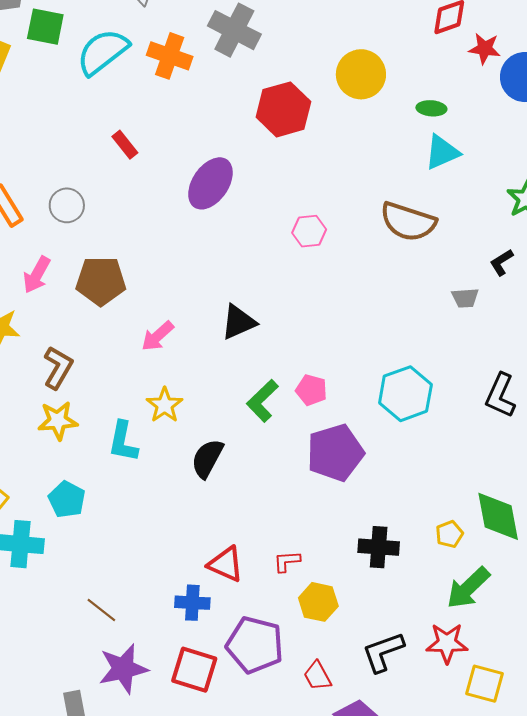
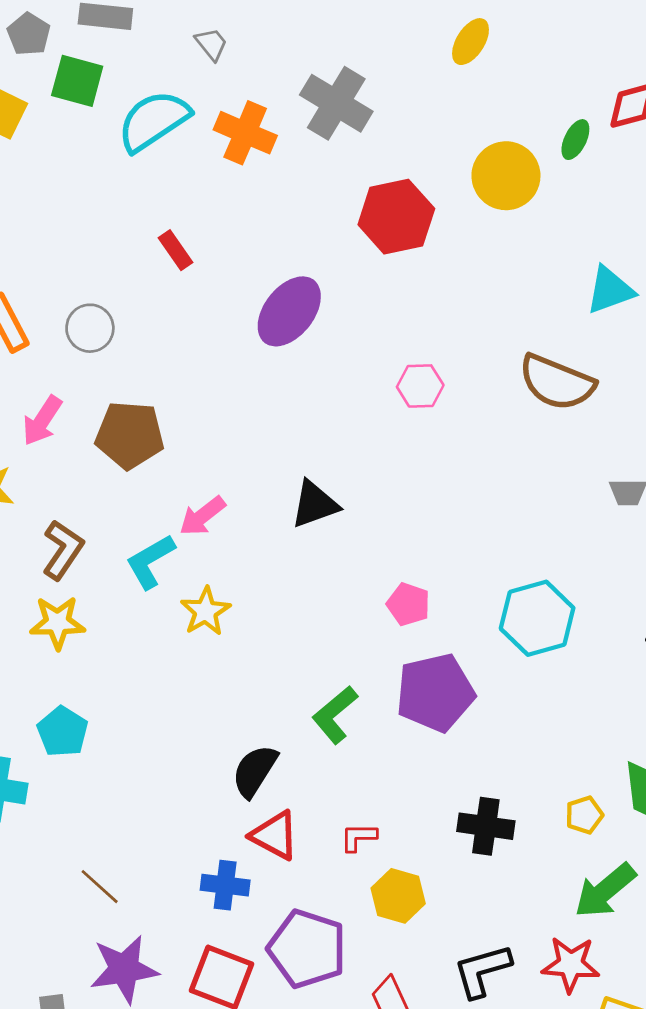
green ellipse: (431, 108) -> (575, 140), moved, turned -72
green L-shape: (263, 401) -> (335, 715), moved
cyan L-shape: (123, 442) -> (150, 561), moved, turned 45
black semicircle: (207, 458) -> (255, 771), moved

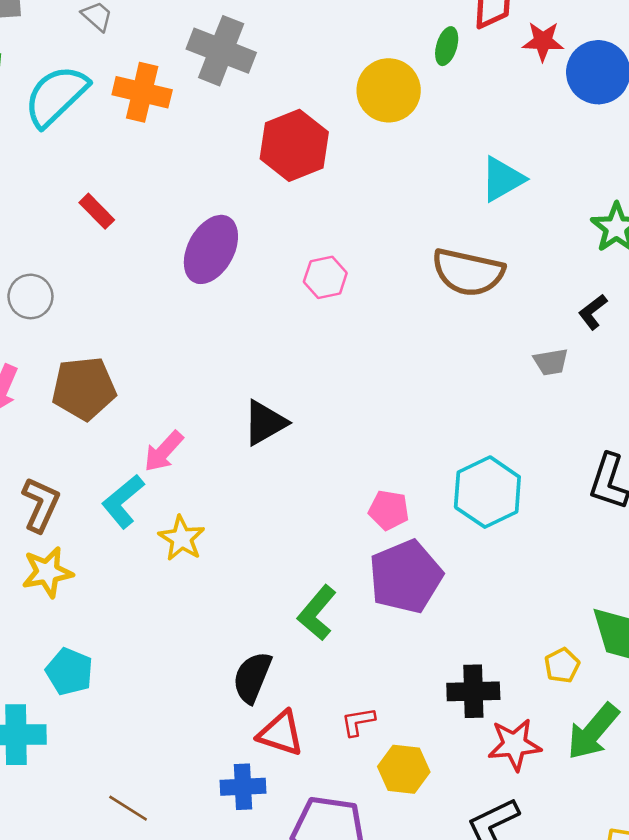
pink hexagon: (420, 386) -> (325, 277), moved
pink pentagon: (408, 604) -> (389, 510), moved
red star: (571, 964) -> (514, 745), moved

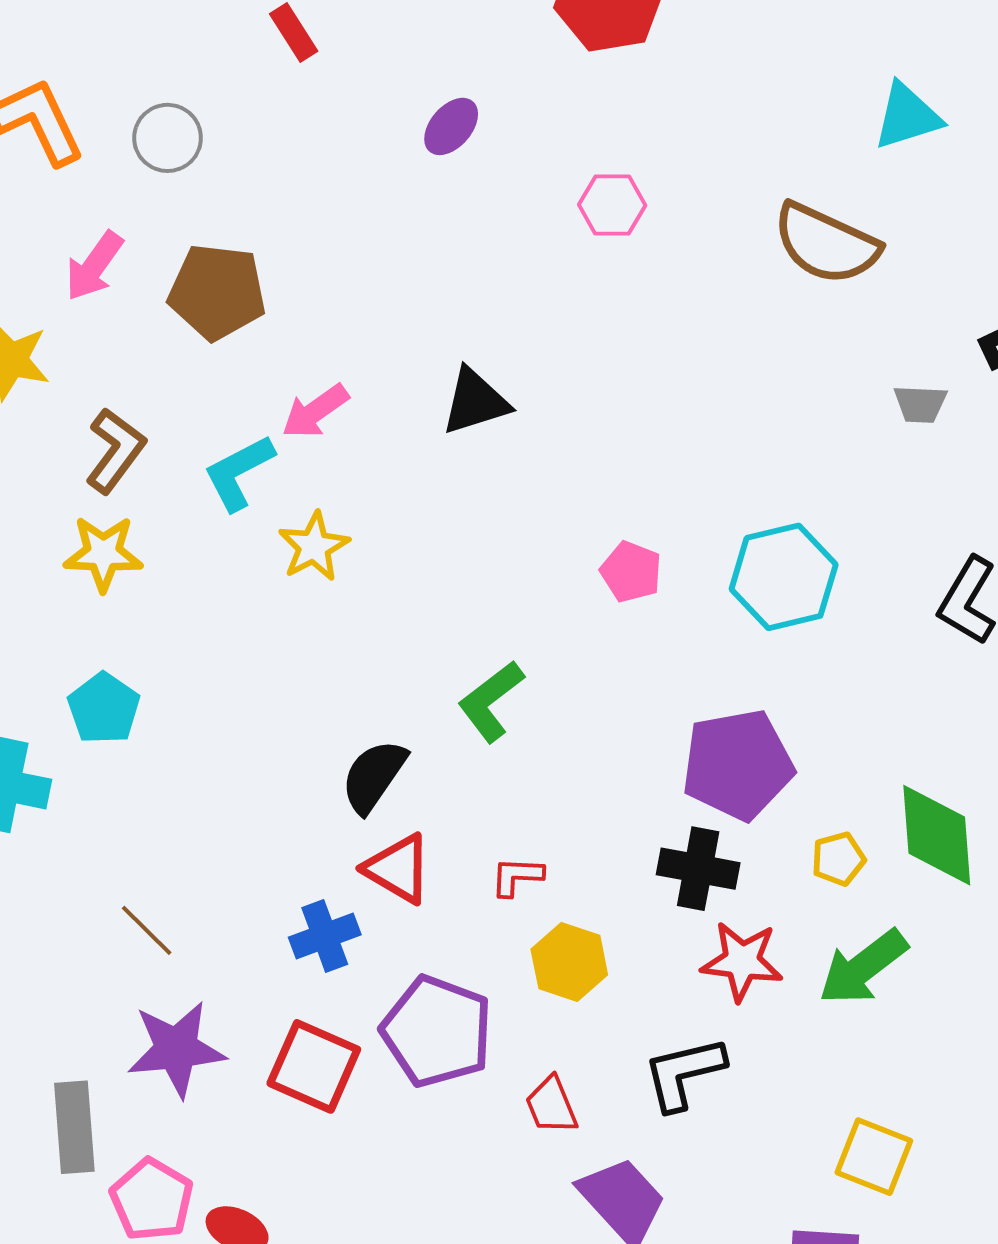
purple ellipse: (211, 249) -> (451, 126), size x0.6
purple pentagon: (406, 577) -> (738, 765), moved
blue cross: (243, 787) -> (325, 936), turned -30

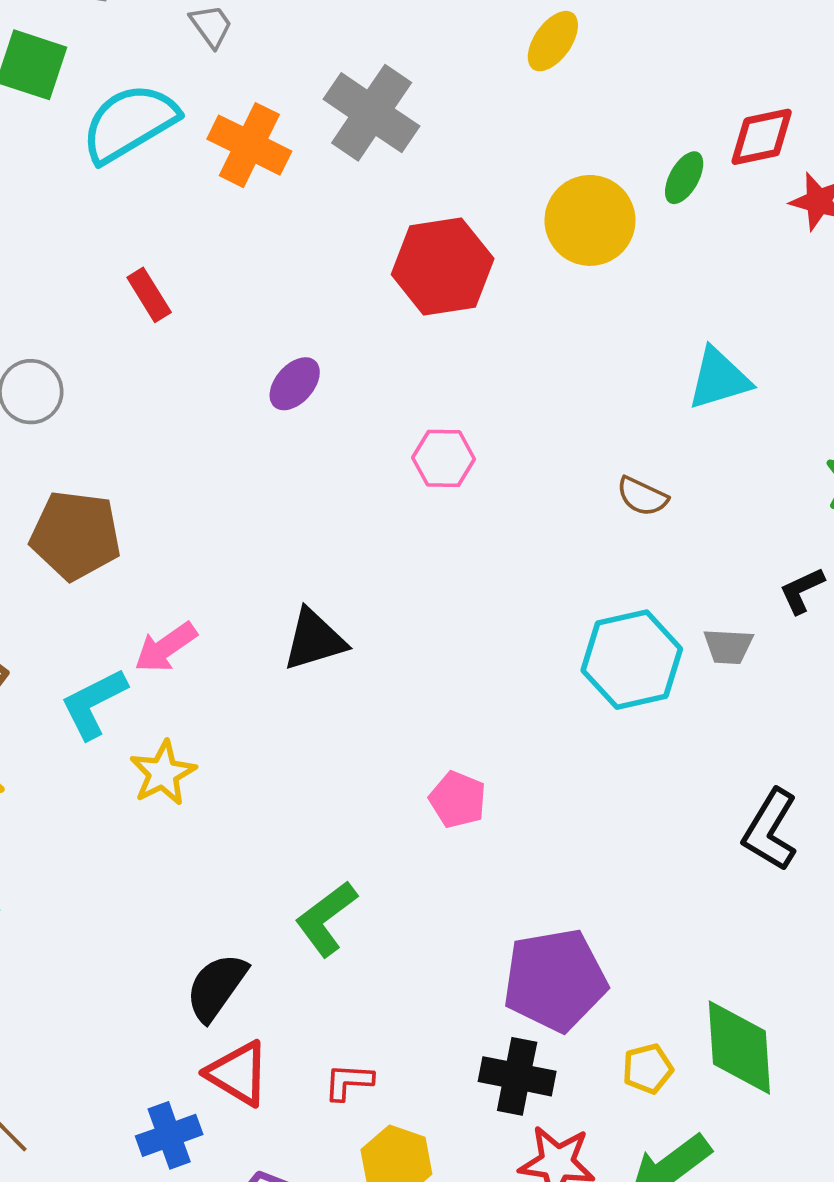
brown semicircle: (826, 244) -> (642, 496), size x0.5
cyan hexagon: (784, 577) -> (632, 660), moved

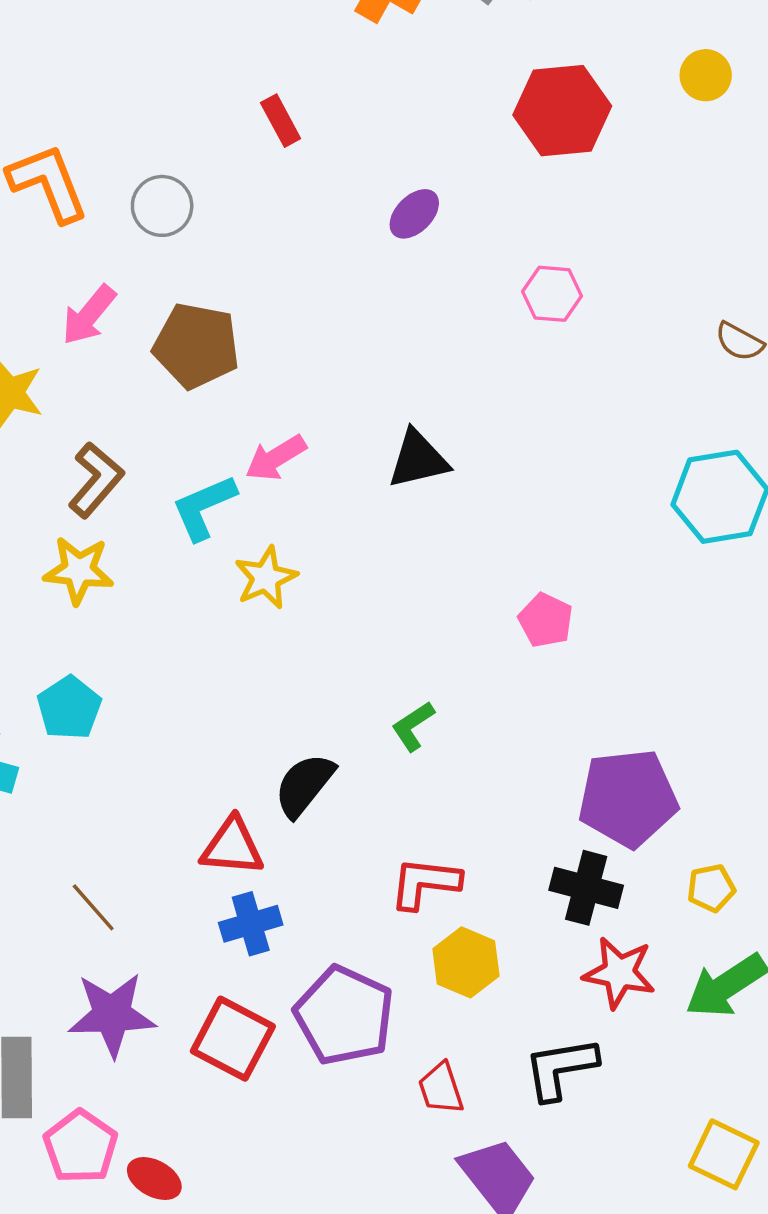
yellow circle: (590, 220) -> (706, 75), size x0.6
green L-shape: (326, 919) -> (413, 726), size x0.7
red triangle: (238, 1073) -> (232, 847), moved, turned -30
red L-shape: (348, 1082) -> (425, 883), size x1.5

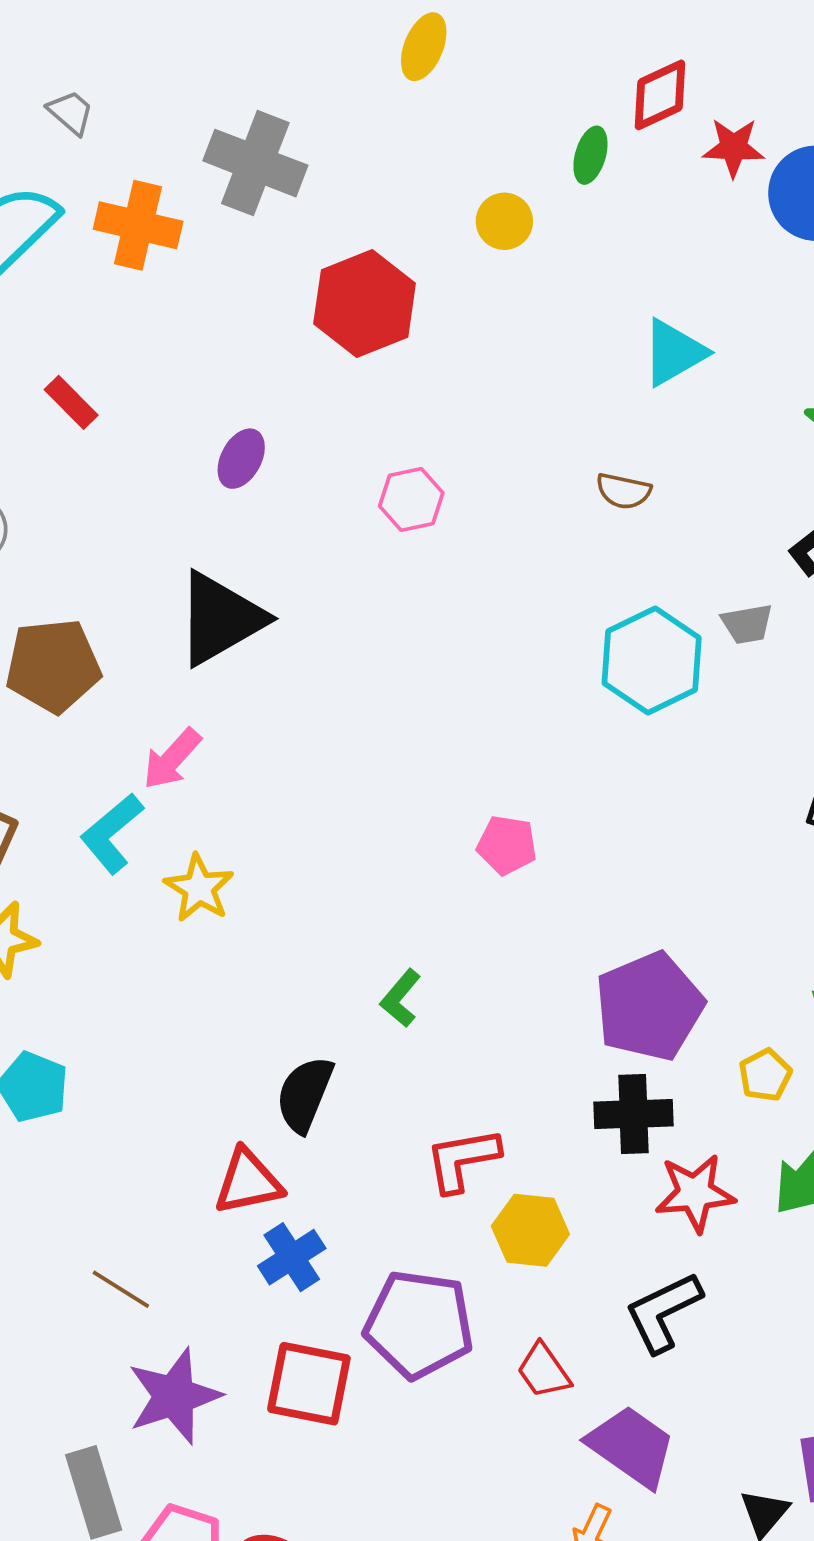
black triangle: (418, 459) -> (220, 619), moved, size x1.4

